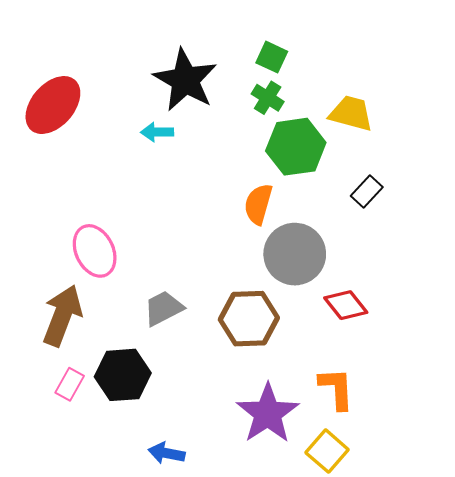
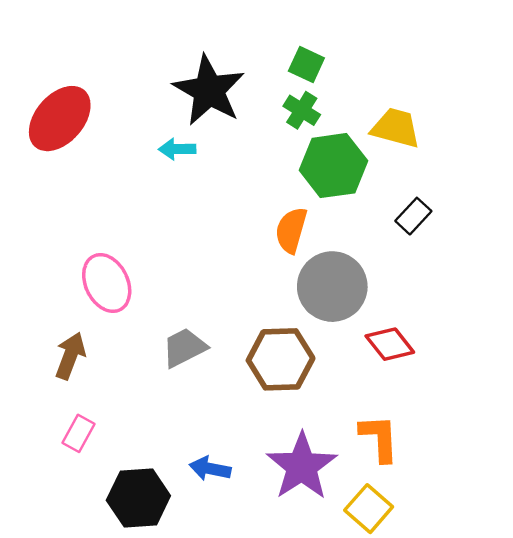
brown arrow: (62, 316) -> (70, 356), size x0.7
black hexagon: (123, 375) -> (138, 498), moved
blue arrow: (167, 453) -> (210, 469), moved

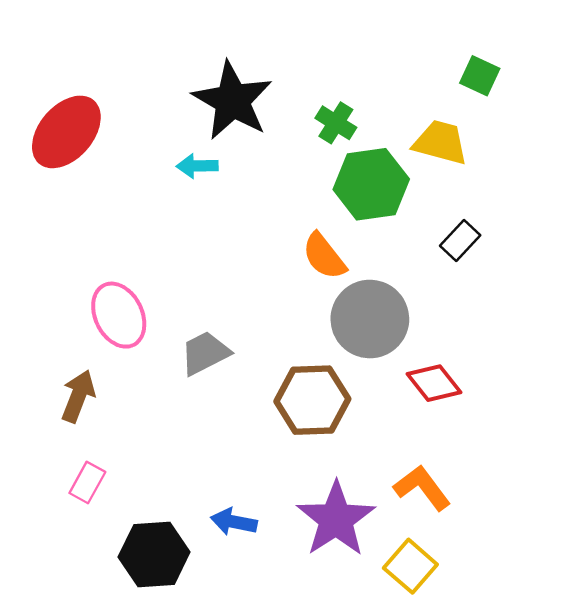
green square: (306, 64) -> (480, 76), moved
orange semicircle: (291, 230) -> (324, 256), turned -54
gray trapezoid: (184, 348) -> (205, 353), moved
orange L-shape: (379, 438) -> (422, 488), turned -34

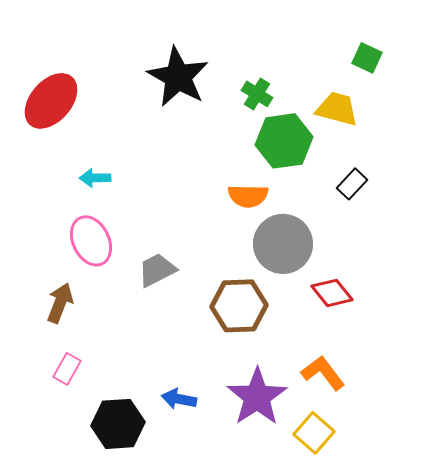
cyan arrow: (197, 166) -> (95, 178), moved
orange semicircle: (324, 256) -> (248, 196), turned -51

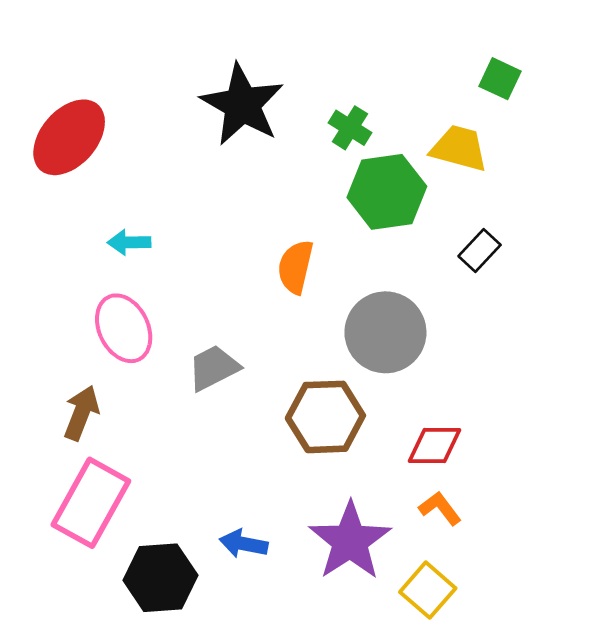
orange semicircle: (248, 196) -> (295, 267), moved, turned 102
red diamond: (332, 293) -> (435, 446), moved, turned -51
pink rectangle: (67, 369) -> (91, 503), size x2.0
orange L-shape: (323, 373) -> (440, 508), size x0.7

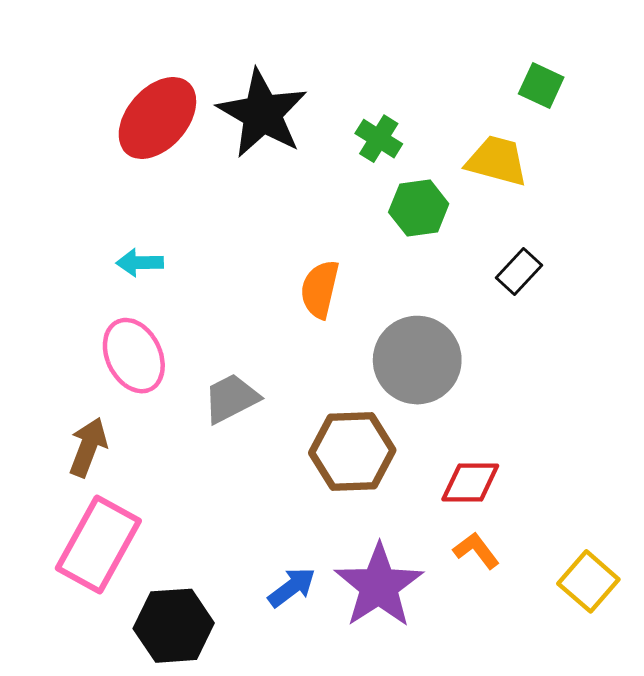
red ellipse: (69, 137) -> (157, 118), moved
green hexagon: (387, 192) -> (419, 208), size x0.7
blue arrow: (244, 544) -> (292, 587), moved, turned 132
yellow square: (428, 590) -> (588, 581), moved

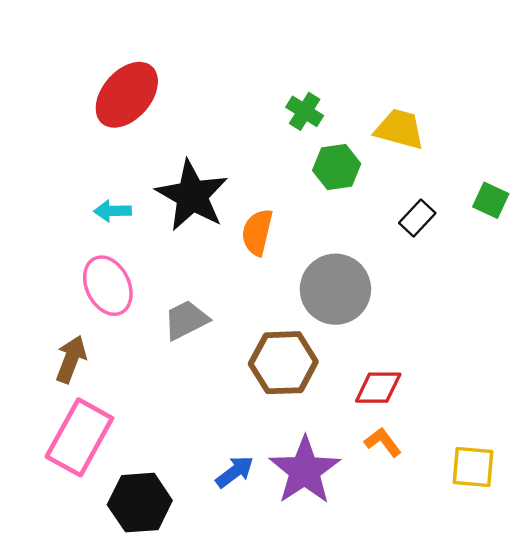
green square: (541, 86) -> (491, 200), moved
black star: (262, 114) -> (192, 196), moved
yellow square: (588, 581) -> (473, 467), turned -36

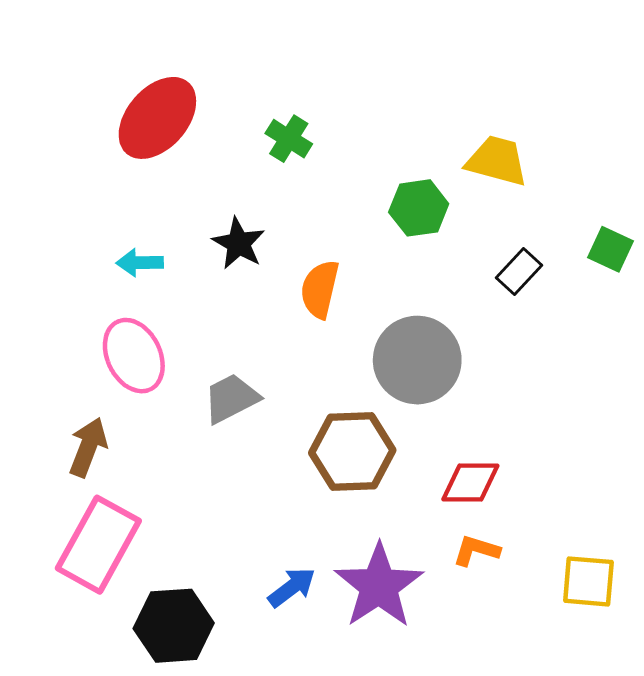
green cross: (305, 111) -> (289, 139), moved
black star: (192, 196) -> (239, 243), size x0.6
orange L-shape: (383, 442) -> (476, 550), turned -36

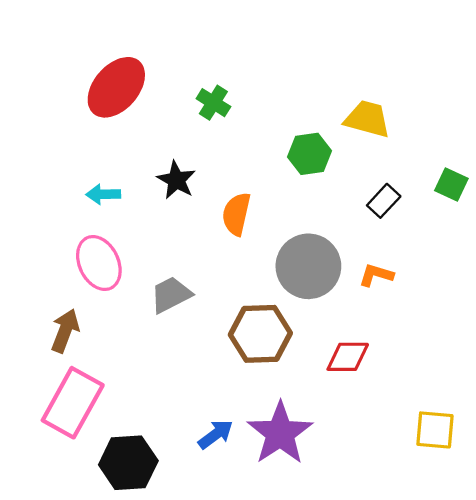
orange L-shape: (476, 550) -> (376, 275), moved

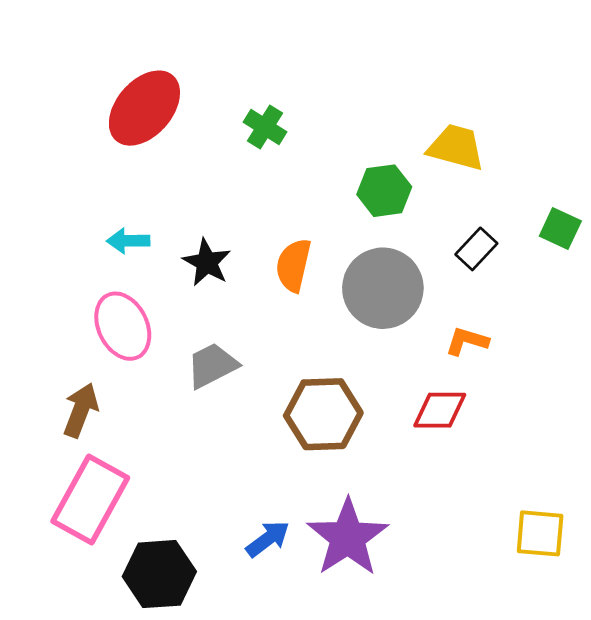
black star: (176, 180) -> (207, 262), moved
gray circle: (308, 266) -> (383, 288), moved
red diamond: (348, 357) -> (440, 410), moved

